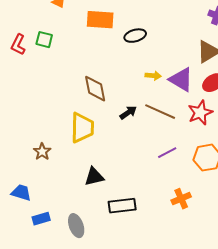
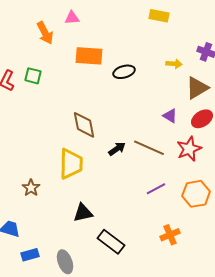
yellow arrow: (153, 76) -> (174, 64), moved
purple triangle: (181, 80) -> (170, 116), size x0.6
black rectangle: (122, 206) -> (111, 242), turned 44

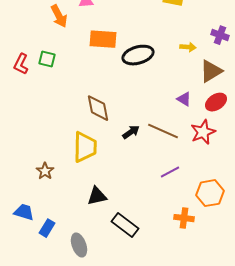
black ellipse: (124, 72) -> (138, 55), size x1.4
orange hexagon: (196, 194) -> (210, 193), moved
orange cross: (170, 235) -> (184, 218), turned 30
blue rectangle: (30, 255) -> (47, 228), moved, turned -42

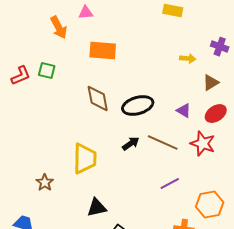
black ellipse: (138, 55) -> (138, 106), moved
red L-shape: (21, 64) -> (21, 76), turned -140
brown triangle: (211, 71) -> (211, 83), size x0.7
brown diamond: (98, 108) -> (98, 99), moved
red star: (203, 132) -> (203, 144), turned -30

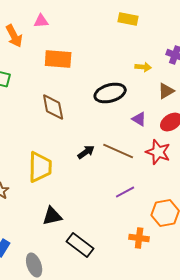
black ellipse: (138, 106) -> (110, 93), moved

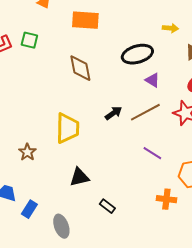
purple triangle: (139, 119) -> (152, 80), moved
brown line: (118, 151) -> (145, 112), turned -52
purple line: (125, 192) -> (152, 153), turned 60
black rectangle: (80, 245) -> (107, 206), size x0.6

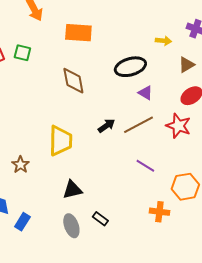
gray ellipse: (61, 226) -> (71, 226), moved

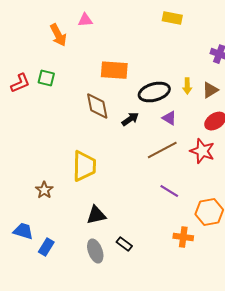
orange rectangle: (78, 33) -> (114, 70), moved
yellow arrow: (163, 41) -> (187, 86), moved, turned 84
black arrow: (106, 126) -> (130, 119), moved

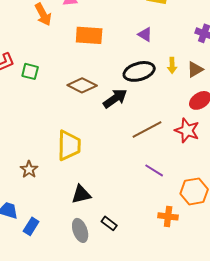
orange rectangle: (114, 70) -> (89, 35), moved
green square: (46, 78) -> (30, 71), moved
brown diamond: (97, 106) -> (82, 85), turned -52
purple triangle: (169, 118) -> (145, 34), moved
black arrow: (130, 119) -> (115, 98), size x1.4

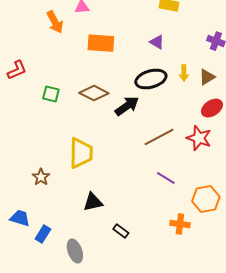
green square: (30, 71) -> (51, 94), moved
gray ellipse: (80, 230) -> (75, 251), moved

